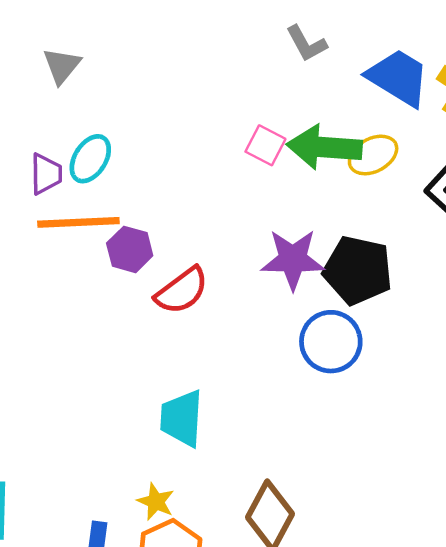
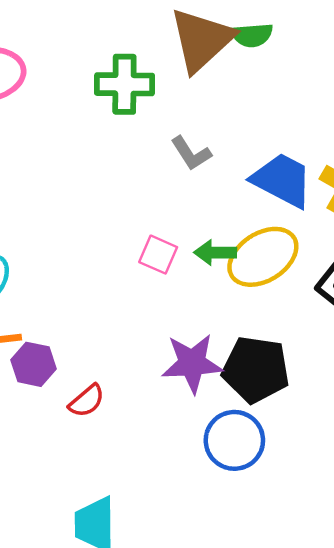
green arrow: (324, 147) -> (215, 252), size x0.6
yellow ellipse: (373, 155) -> (263, 257), size x1.5
red semicircle: (182, 291) -> (87, 401), size x0.7

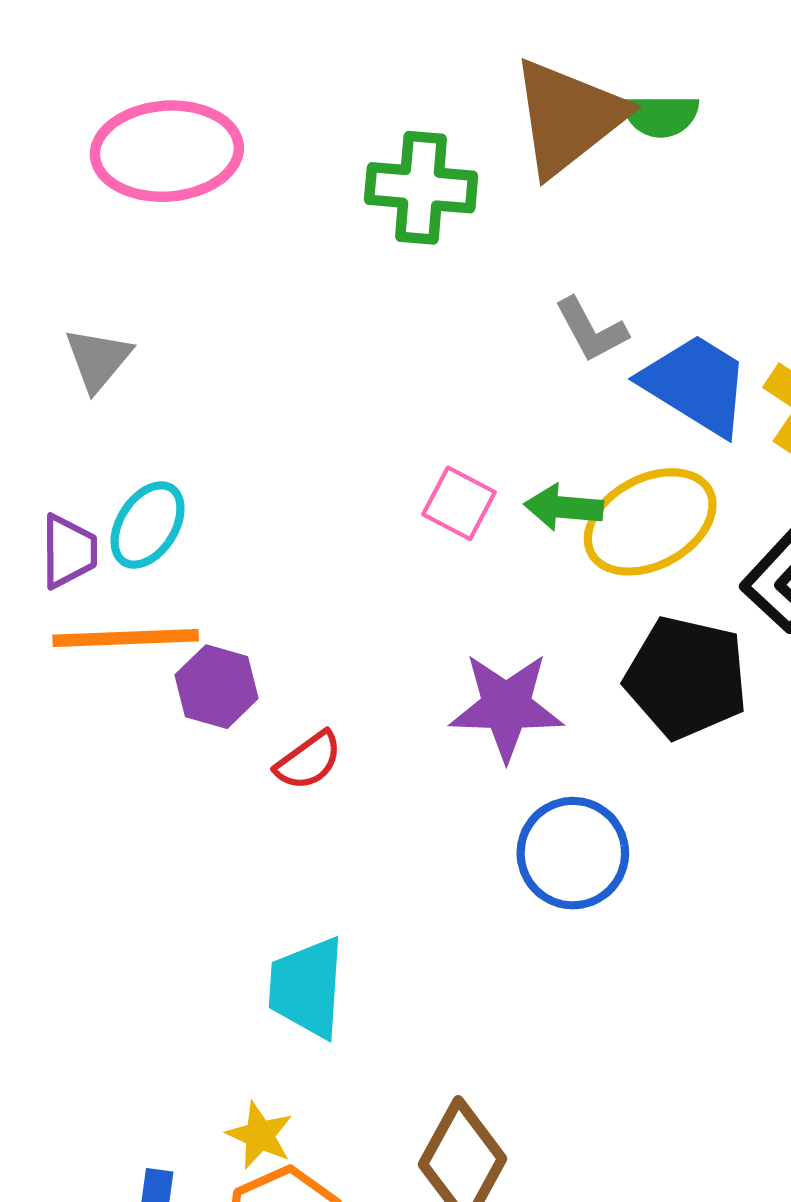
gray L-shape: (191, 153) -> (591, 330), moved
black pentagon: (256, 369) -> (686, 677), moved

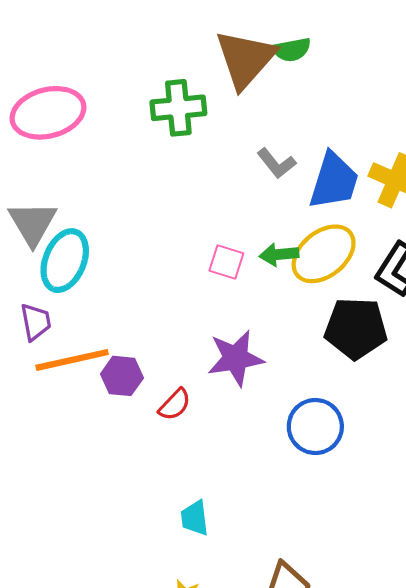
gray triangle: (98, 359) -> (33, 223), size x1.4
blue trapezoid: (696, 384) -> (334, 181), turned 86
cyan ellipse: (148, 525) -> (65, 261), moved, size x1.4
purple star: (506, 706) -> (236, 358), moved
cyan trapezoid: (307, 987) -> (195, 518), size x0.7

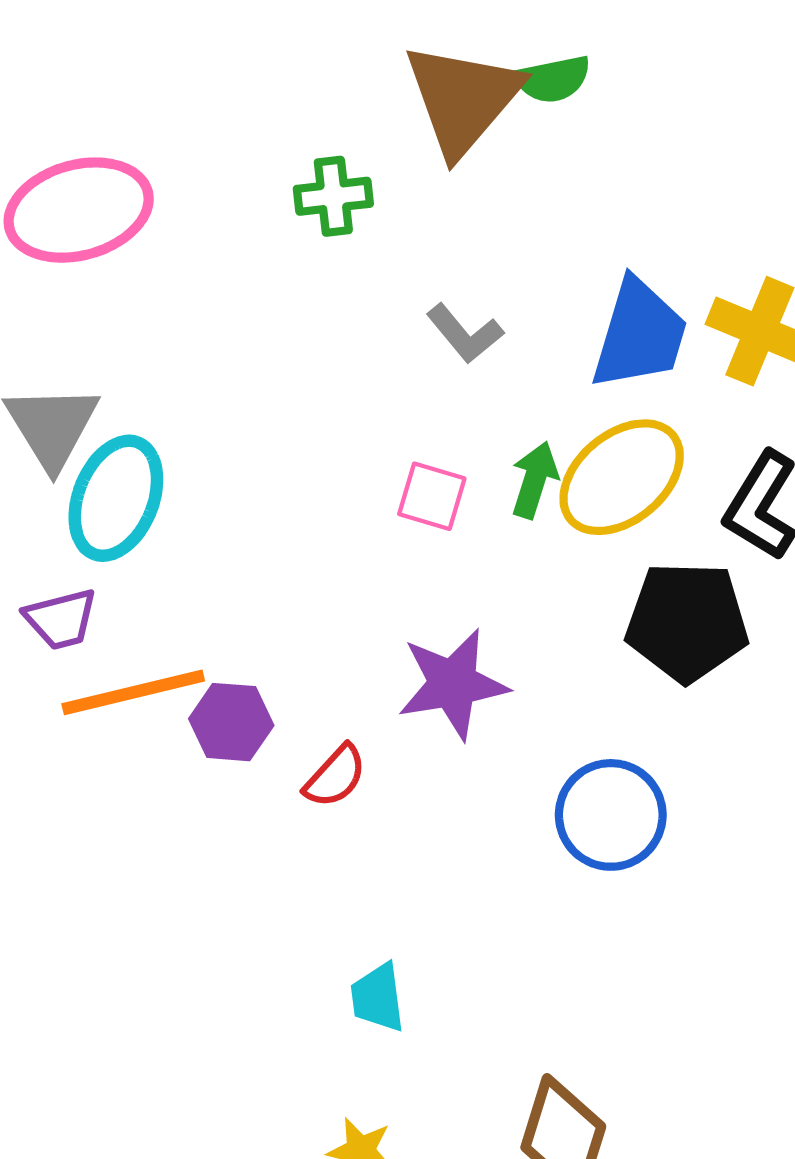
green cross: (178, 108) -> (333, 196), size x0.7
gray L-shape: (276, 163) -> (465, 334), moved
green arrow: (279, 254) -> (534, 480), turned 114
purple trapezoid: (36, 322) -> (61, 619), turned 87

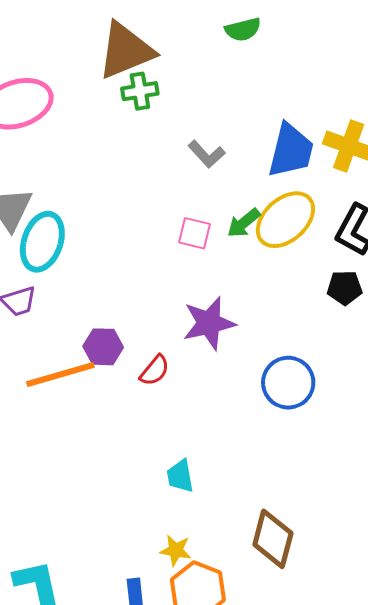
brown triangle: (463, 99) -> (126, 51), moved, turned 30
green arrow: (534, 480) -> (244, 223), turned -144
black pentagon: (687, 622) -> (345, 288), moved, size x0.6
orange line: (133, 692) -> (60, 375), moved

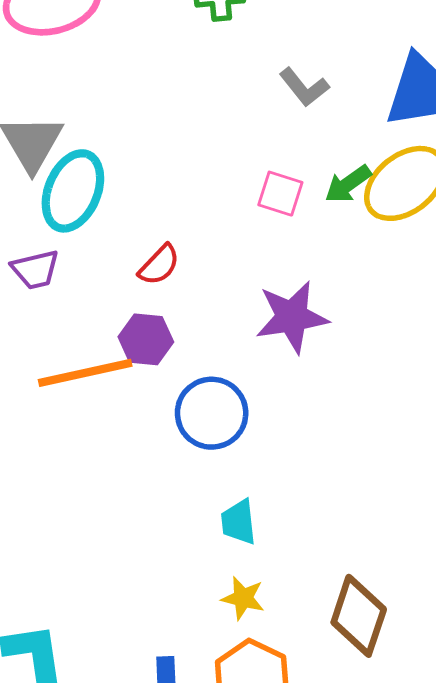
red semicircle: (155, 370) -> (159, 265), moved
blue circle: (288, 383) -> (212, 413), moved
yellow star: (176, 550) -> (243, 598), moved

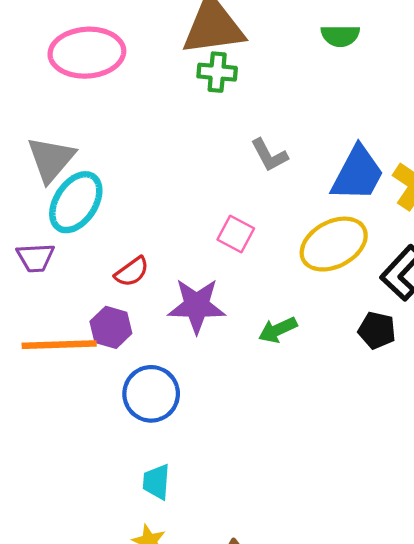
green arrow: (348, 184) -> (278, 330), moved
purple star: (292, 317) -> (197, 306), moved

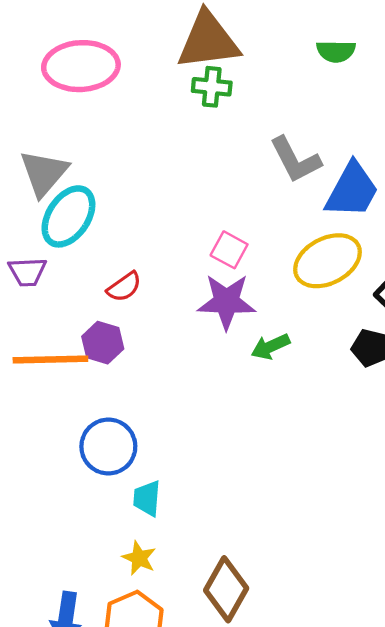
gray L-shape: (269, 155) -> (295, 160), moved, size x1.4
purple star: (197, 306) -> (227, 302), moved
blue circle: (151, 394) -> (108, 447), moved

